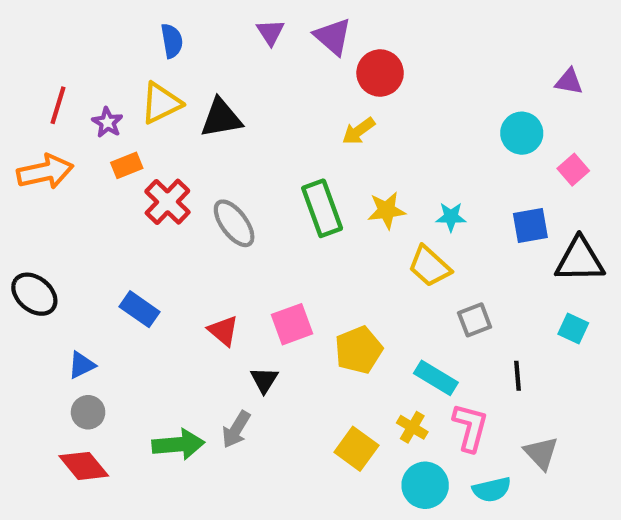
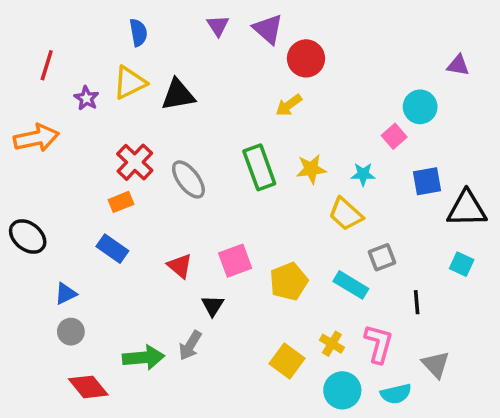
red line: (58, 105) -> (47, 65), moved
orange rectangle: (127, 165) -> (121, 202), moved
pink square: (573, 170) -> (394, 136), moved
cyan rectangle: (436, 378) -> (351, 285), moved
red diamond: (84, 466) -> (88, 387), moved

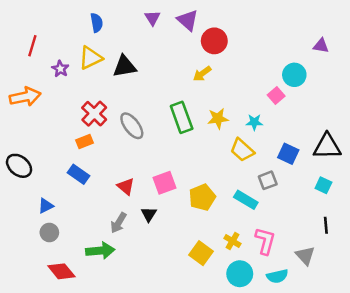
blue square: (427, 181) -> (288, 154), moved, turned 35
black line: (417, 302) -> (326, 225), moved
gray arrow: (190, 345) -> (118, 223), moved

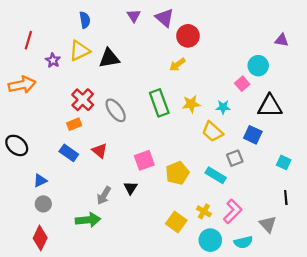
black triangle: (327, 146) -> (270, 106), moved
red triangle: (126, 186) -> (100, 151), moved
pink L-shape: (265, 241) -> (233, 211), turned 30
red diamond: (61, 271) -> (40, 238), moved, turned 65

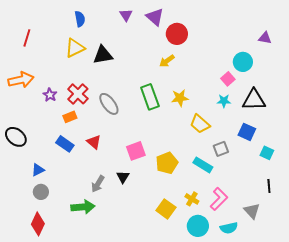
purple star: (53, 60) -> (50, 95), moved
cyan star: (223, 107) -> (224, 101), moved
blue square: (253, 135) -> (247, 132), moved

